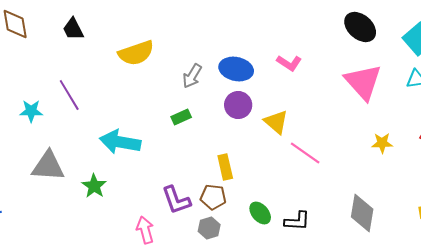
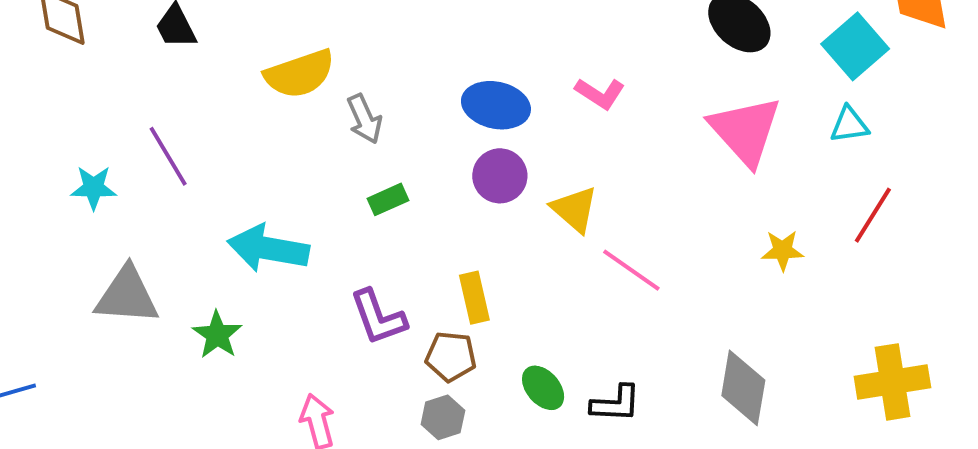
gray arrow: (192, 76) -> (364, 119), moved, turned -55
purple L-shape: (176, 200) -> (378, 317), moved

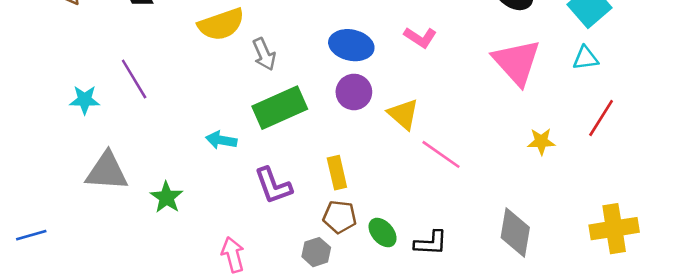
green rectangle: (388, 199) -> (280, 108), size x2.0
cyan arrow: (268, 248) -> (221, 140), moved, size x0.6
brown pentagon: (451, 356) -> (340, 217), moved

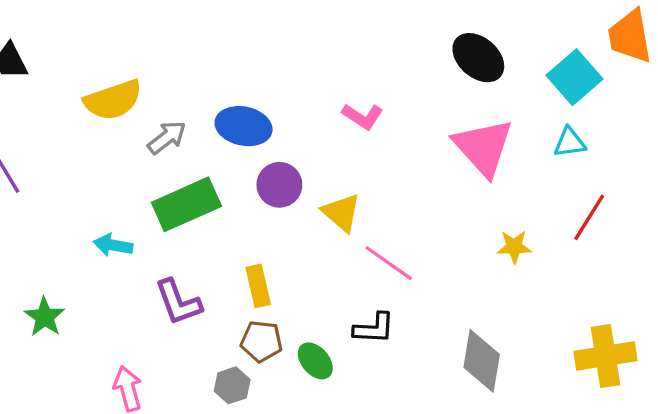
blue ellipse: (351, 45) -> (244, 126), moved
gray arrow: (264, 54) -> (167, 138), turned -104
black L-shape: (431, 243) -> (374, 328), moved

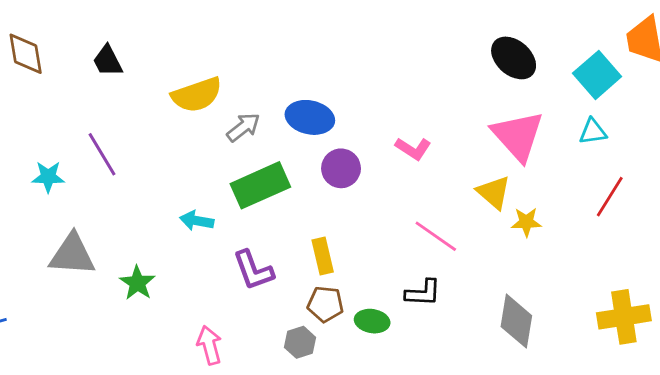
pink L-shape: (363, 116) -> (413, 149), moved
yellow triangle: (341, 213) -> (494, 192), moved
yellow star: (514, 247) -> (526, 222), moved
green ellipse: (315, 361) -> (372, 321), turned -40

